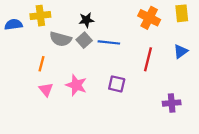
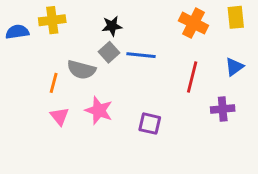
gray semicircle: (61, 39) -> (81, 70), moved
purple square: (117, 84) -> (150, 124), moved
purple cross: (172, 103) -> (223, 109), moved

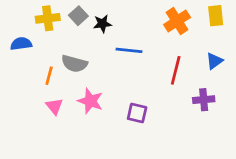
orange cross: (194, 23) -> (177, 21), turned 30
blue semicircle: (17, 32) -> (21, 44), moved
gray square: (109, 52) -> (78, 16), moved

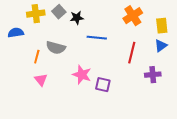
yellow rectangle: (216, 16) -> (162, 26), moved
pink star: (90, 101) -> (82, 75), moved

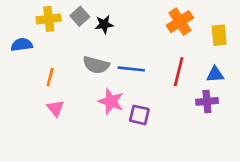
blue line: (97, 38) -> (131, 69), moved
blue triangle: (161, 46) -> (215, 74), moved, turned 32
gray semicircle: (56, 48) -> (96, 65), moved

